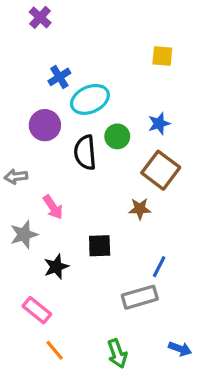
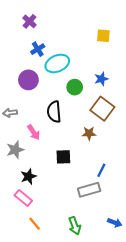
purple cross: (40, 17) -> (29, 21), moved
black semicircle: (85, 152) -> (54, 112), moved
black star: (56, 267) -> (28, 176), moved

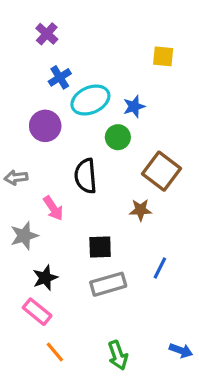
blue star: (101, 79) -> (134, 106), moved
gray rectangle: (89, 190) -> (108, 284), moved

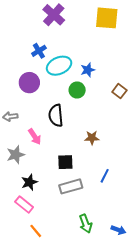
purple cross: (47, 34) -> (54, 15), moved, size x1.5
yellow square: (163, 56) -> (107, 18), moved, size x1.6
brown square: (161, 171) -> (119, 91), moved, size x0.6
green arrow: (118, 355) -> (86, 224), moved

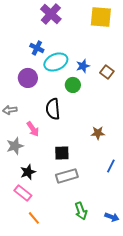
blue cross: (39, 51) -> (37, 48), turned -32
brown square: (119, 91) -> (107, 72), moved
brown star: (92, 138) -> (98, 133), moved
blue line: (105, 176) -> (111, 166), moved

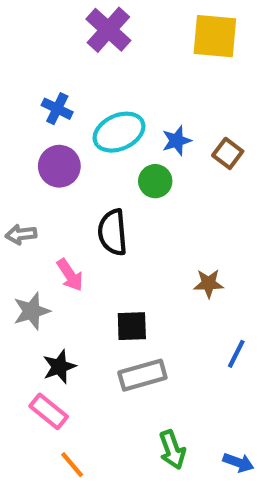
blue cross: (37, 48) -> (57, 109), moved

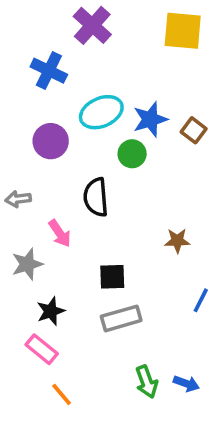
blue cross: (57, 109) -> (49, 71), moved, size x1.4
blue star: (177, 141) -> (150, 119), size x1.4
blue arrow: (238, 463) -> (186, 384), moved

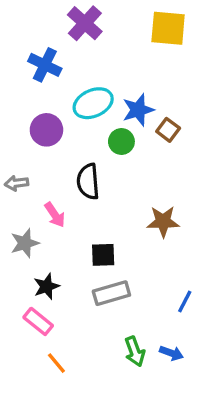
brown square: (194, 130) -> (168, 130), moved
brown star: (177, 241) -> (163, 221), size x1.4
blue line: (201, 300) -> (185, 301), moved

